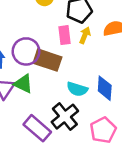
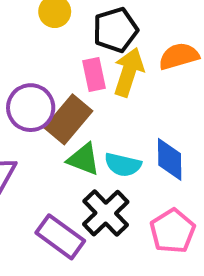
yellow arrow: (85, 35) -> (129, 72), size x1.6
brown rectangle: (47, 60) -> (68, 119), turned -64
green triangle: (23, 84) -> (83, 159), moved

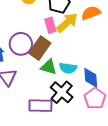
yellow arrow: (129, 72) -> (67, 23), turned 35
blue diamond: (170, 159) -> (91, 78), moved
purple rectangle: (60, 237) -> (40, 106), turned -30

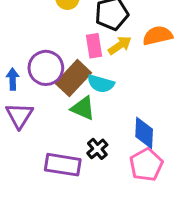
yellow arrow: (67, 23) -> (120, 45), size x0.7
cyan semicircle: (68, 68) -> (101, 84), moved
black cross: (62, 92) -> (97, 149), size x0.6

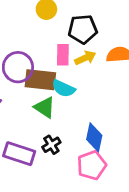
brown rectangle: (73, 78) -> (40, 80), turned 44

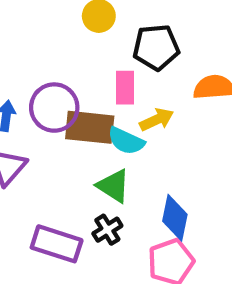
yellow arrow: (85, 58) -> (157, 120), moved
green triangle: (45, 107) -> (113, 186), moved

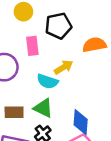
pink rectangle: (125, 88) -> (32, 46), moved
brown rectangle: (90, 127) -> (14, 112), moved, size x0.7

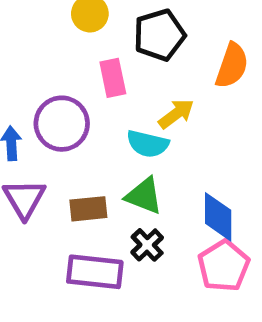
orange semicircle: (94, 45) -> (232, 66), turned 125

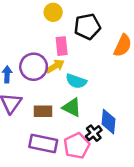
yellow arrow: (176, 114) -> (55, 66), moved
black cross: (147, 245) -> (94, 133), moved
pink pentagon: (224, 266) -> (77, 146), moved

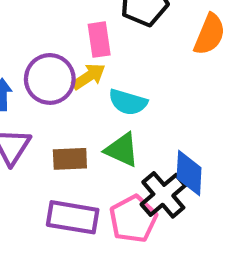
black cross: (94, 133) -> (163, 195), size x1.5

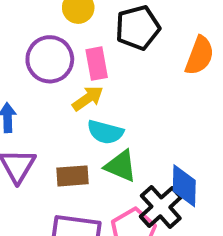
purple circle: (50, 79) -> (50, 59), moved
cyan semicircle: (128, 102) -> (105, 132), moved

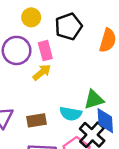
cyan semicircle: (105, 132) -> (71, 114), moved
green triangle: (121, 166) -> (94, 100), moved, turned -35

